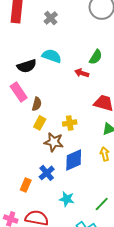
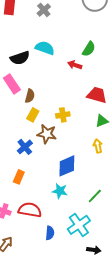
blue diamond: (74, 160) -> (67, 166), moved
blue cross: (47, 173) -> (25, 147), moved

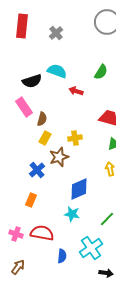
red arrow: (75, 65) -> (76, 91), moved
brown star: (47, 134) -> (59, 157), turned -30

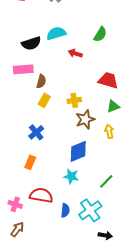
cyan semicircle: (57, 71) -> (56, 33), turned -36
pink rectangle: (24, 107) -> (23, 69), turned -60
brown star: (59, 157) -> (85, 119), moved
pink cross: (16, 234) -> (15, 204), moved
blue semicircle: (62, 256) -> (65, 210), moved

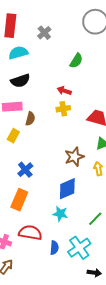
cyan semicircle: (56, 33) -> (18, 53), moved
green semicircle: (100, 34) -> (76, 61), moved
yellow rectangle: (44, 100) -> (13, 136), moved
yellow cross: (74, 100) -> (63, 109), moved
orange rectangle: (30, 162) -> (19, 200), size x1.5

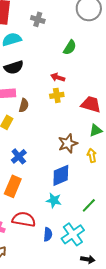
gray cross: (44, 33) -> (38, 19), turned -32

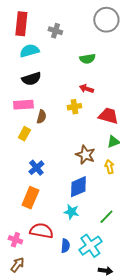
green semicircle: (70, 47) -> (87, 59), turned 49
red arrow: (58, 77) -> (86, 89), moved
brown star: (68, 143) -> (85, 155), turned -30

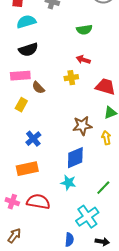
brown semicircle: (41, 117) -> (38, 88), turned 120
brown star: (85, 155) -> (82, 126), turned -30
orange rectangle: (30, 198) -> (27, 169), turned 55
pink cross: (15, 240) -> (12, 202), moved
blue semicircle: (65, 246) -> (69, 240), moved

